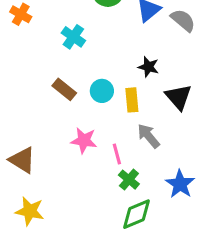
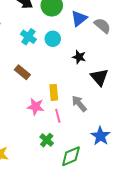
cyan circle: (102, 91) -> (53, 39), moved
yellow rectangle: (132, 100) -> (54, 92), moved
green cross: (129, 180) -> (47, 140), moved

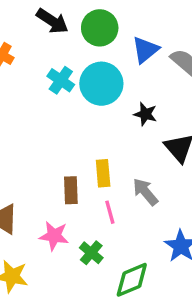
cyan circle: (53, 39) -> (101, 84), size x1.6
brown rectangle: (22, 72) -> (71, 190), moved, turned 49
pink star: (36, 107) -> (54, 236), moved

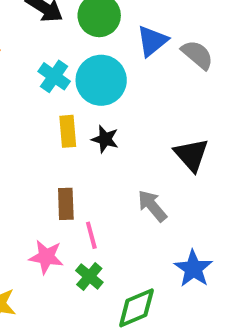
black star: (145, 114) -> (105, 139), moved
yellow rectangle: (103, 173) -> (68, 131), moved
pink line: (110, 212) -> (91, 235), moved

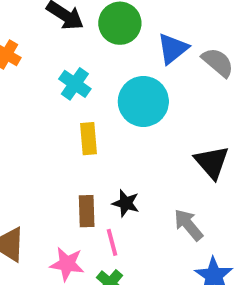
cyan circle: (101, 80) -> (143, 101), moved
black star: (105, 139) -> (126, 203), moved
gray arrow: (152, 206) -> (188, 225), moved

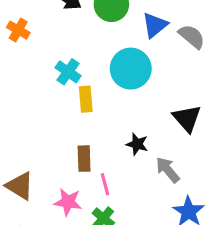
cyan cross: (75, 84) -> (68, 72), moved
black star: (126, 203) -> (137, 144), moved

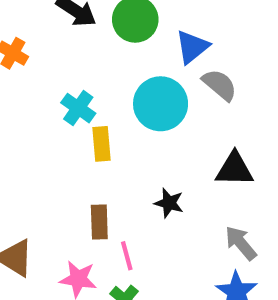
gray semicircle: (192, 36) -> (220, 85), moved
black triangle: (187, 118) -> (234, 169), turned -48
gray arrow: (168, 170) -> (241, 243), moved

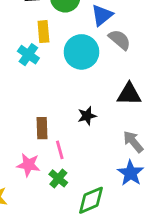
yellow rectangle: (101, 144) -> (43, 32), moved
black star: (169, 203) -> (87, 116), turned -30

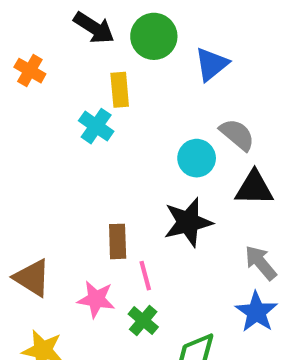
gray semicircle: (120, 40) -> (237, 135), moved
cyan circle: (81, 52) -> (197, 158), moved, size x0.7
black star: (87, 116) -> (188, 222), size x1.6

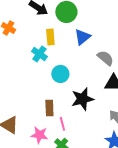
blue triangle: (212, 64) -> (82, 37), moved
cyan circle: (197, 158) -> (60, 74), moved

